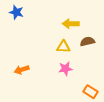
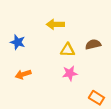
blue star: (16, 12) -> (18, 42), moved
yellow arrow: (71, 24) -> (55, 24), moved

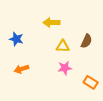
brown semicircle: (93, 44) -> (86, 41), turned 128
orange rectangle: (96, 98) -> (91, 82), moved

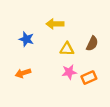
blue star: (16, 39) -> (26, 39), moved
orange rectangle: (91, 82) -> (89, 78), moved, turned -56

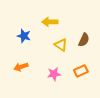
yellow triangle: (67, 49) -> (61, 45), turned 32
pink star: (69, 72) -> (54, 74), moved

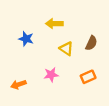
orange arrow: (21, 67) -> (18, 84), moved
pink star: (54, 74) -> (51, 75), moved

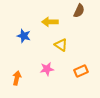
brown semicircle: (91, 43) -> (79, 11), moved
orange arrow: (18, 84) -> (17, 78), turned 120

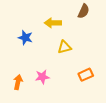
yellow triangle: (61, 45) -> (65, 47), turned -48
pink star: (47, 69) -> (42, 77), moved

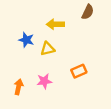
yellow triangle: (65, 47) -> (48, 49), moved
orange rectangle: (86, 75) -> (79, 71), moved

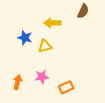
orange rectangle: (79, 71) -> (66, 87), moved

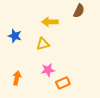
blue star: (25, 38) -> (15, 36), moved
pink star: (42, 77) -> (48, 70), moved

